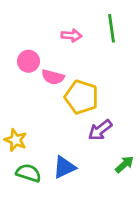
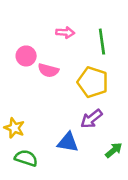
green line: (112, 28) -> (102, 42), moved
yellow pentagon: (81, 97) -> (93, 82), moved
blue triangle: (64, 167) -> (68, 142), moved, turned 35

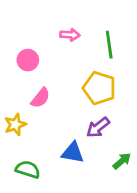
pink semicircle: (48, 70) -> (40, 98), moved, turned -66
yellow star: (14, 128) -> (15, 125), moved, turned 30

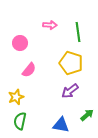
yellow star: (15, 125) -> (16, 97), moved
blue triangle: (73, 153) -> (61, 125), moved
green semicircle: (28, 169) -> (20, 121), turned -96

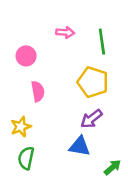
pink semicircle: (29, 70) -> (38, 91), turned -49
green arrow: (87, 115) -> (112, 167), moved
blue triangle: (61, 125) -> (80, 146), moved

